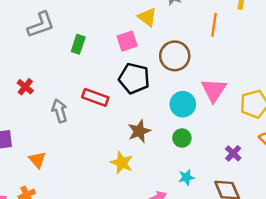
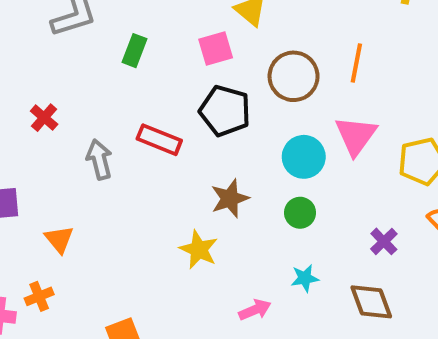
orange line: (214, 25) -> (356, 63), moved

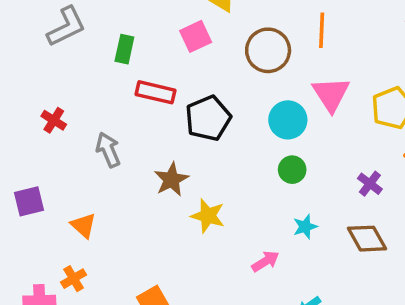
black pentagon: (225, 111) -> (208, 118), moved, turned -30
red rectangle: (159, 140) -> (155, 92), moved
brown star: (230, 198) -> (171, 180), moved

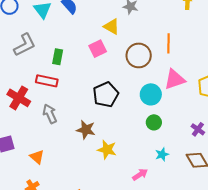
red rectangle: (155, 92) -> (47, 81), moved
pink triangle: (331, 94) -> (175, 79), turned 45
red cross: (54, 120) -> (19, 98), size x1.6
brown star: (171, 180) -> (86, 130), turned -30

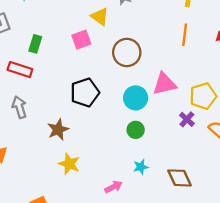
orange line: (169, 43) -> (185, 35), moved
purple cross: (198, 129) -> (187, 119), moved
brown star: (86, 130) -> (58, 130), turned 30
yellow star: (107, 150) -> (69, 164), moved

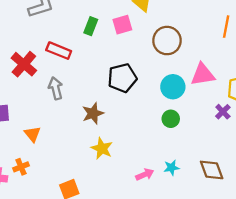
green rectangle: (35, 44) -> (91, 26), moved
cyan star: (141, 167) -> (171, 168), moved

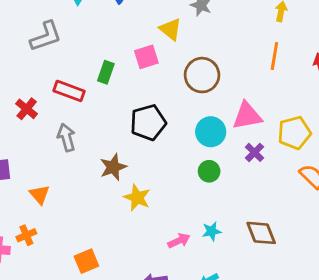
green rectangle: (91, 26) -> (106, 72), moved
red cross: (24, 64) -> (27, 109), size x0.7
purple cross: (223, 112) -> (254, 152), moved
yellow star: (102, 148) -> (137, 198), moved

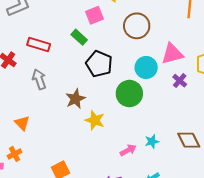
green rectangle: (106, 72) -> (79, 37), moved, turned -63
black pentagon: (148, 122) -> (99, 64), turned -30
green circle: (209, 171) -> (129, 94), moved, size x1.6

